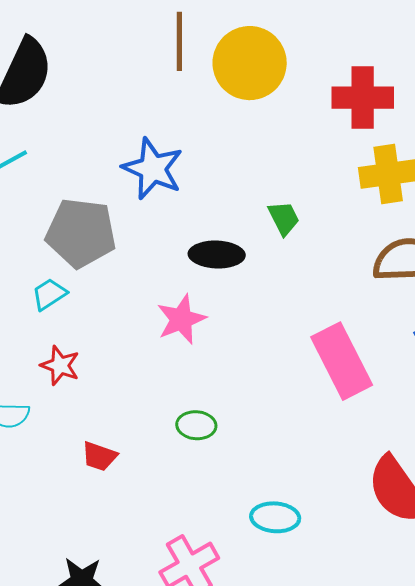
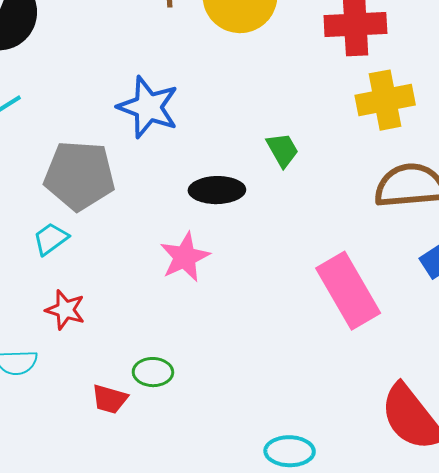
green ellipse: (196, 425) -> (153, 372), moved

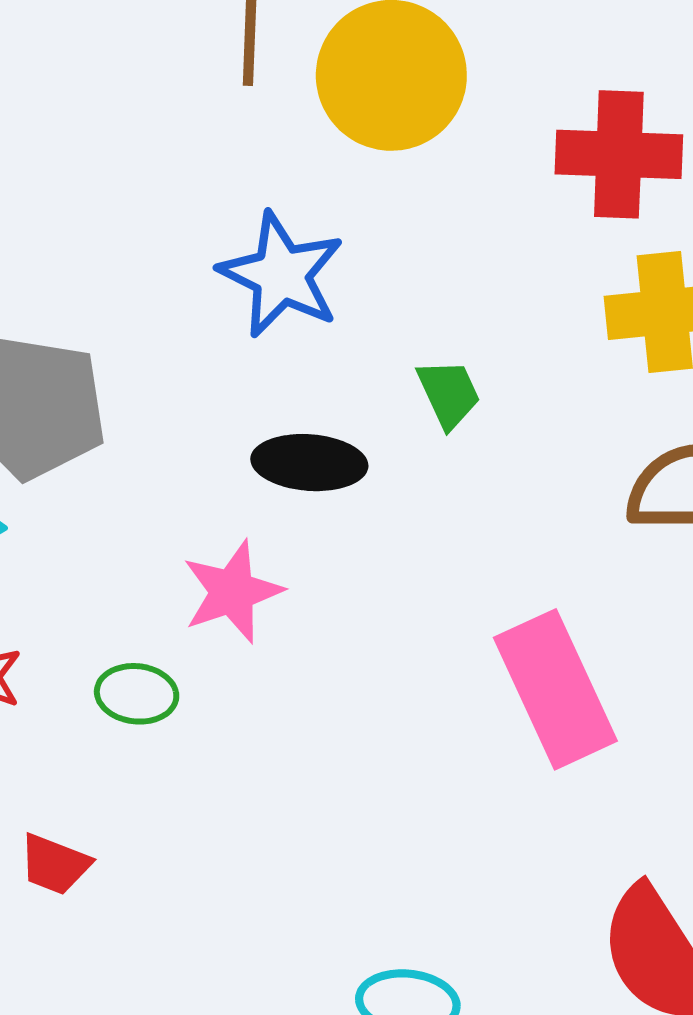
blue star: (148, 107) -> (281, 275), moved
green ellipse: (153, 372) -> (137, 694), moved

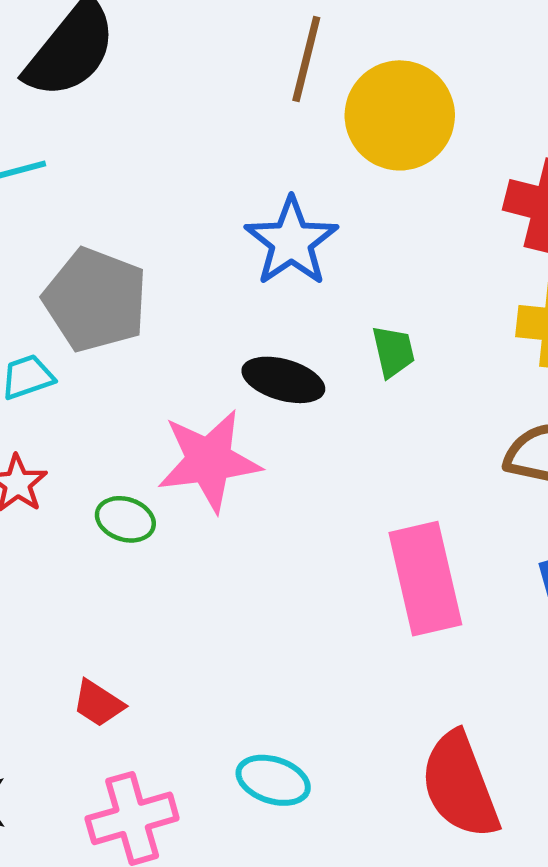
pink star: (232, 592) -> (209, 461), size x1.4
red trapezoid: (55, 864) -> (98, 703), moved

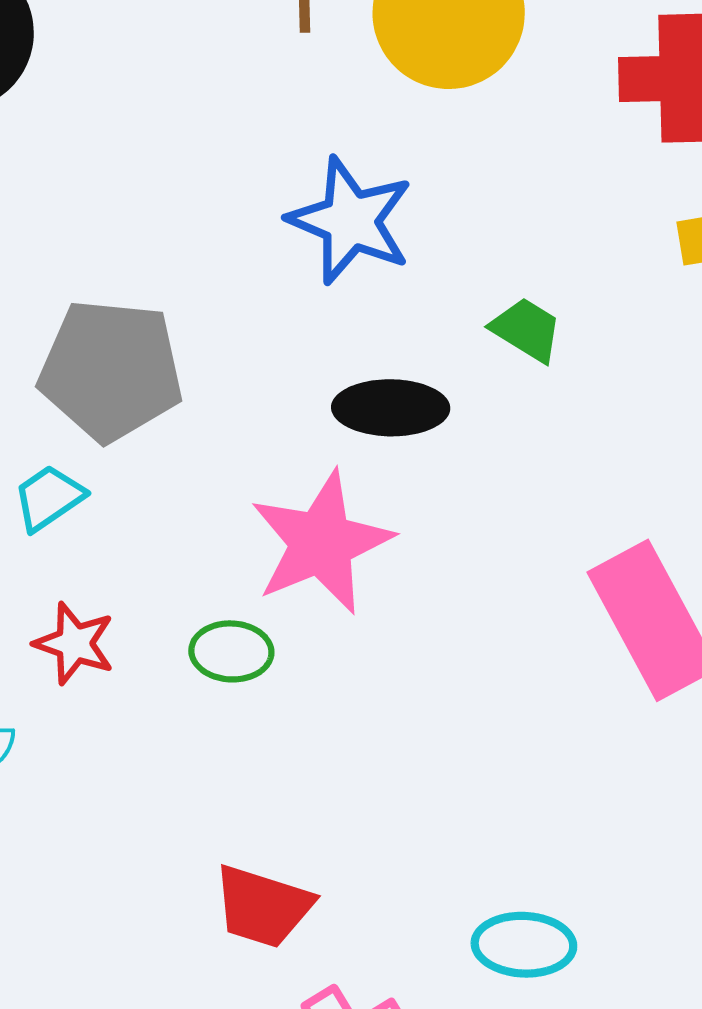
green trapezoid: (393, 351) -> (527, 330), turned -30
red trapezoid: (98, 703) -> (263, 906), size x1.4

